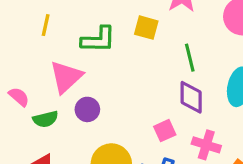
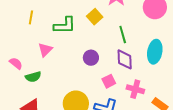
yellow square: (146, 28) -> (95, 17), turned 35
pink triangle: (66, 77) -> (45, 50), size x0.7
purple circle: (87, 109) -> (91, 58), moved

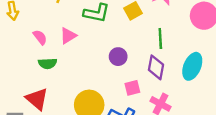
pink semicircle: (16, 63) -> (40, 37), moved

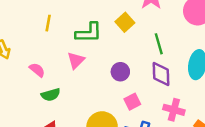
pink triangle: (68, 36) -> (76, 60), moved
pink square: (132, 88) -> (132, 102), moved

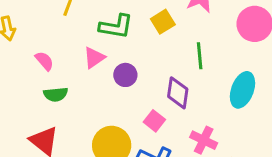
purple circle: (120, 72) -> (125, 75), moved
purple diamond: (161, 74) -> (178, 93), moved
pink square: (132, 102) -> (154, 121), turned -35

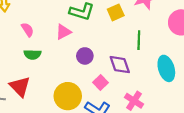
purple circle: (125, 75) -> (85, 56), moved
cyan ellipse: (242, 90) -> (166, 68), turned -45
purple diamond: (178, 93) -> (120, 65), turned -35

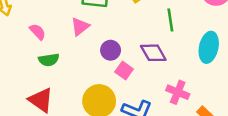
cyan ellipse: (166, 68) -> (209, 47), turned 40
pink square: (101, 82) -> (124, 71), moved

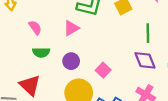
purple circle: (111, 50) -> (71, 61), moved
purple diamond: (153, 53) -> (145, 60), moved

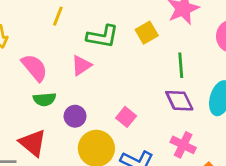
pink semicircle: (35, 27) -> (34, 68), size x1.5
purple circle: (71, 61) -> (75, 116), moved

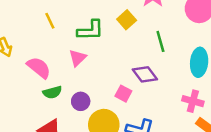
yellow line: (58, 16) -> (50, 21), turned -35
purple diamond: (179, 101) -> (145, 74), moved
pink cross: (183, 145) -> (193, 101), moved

